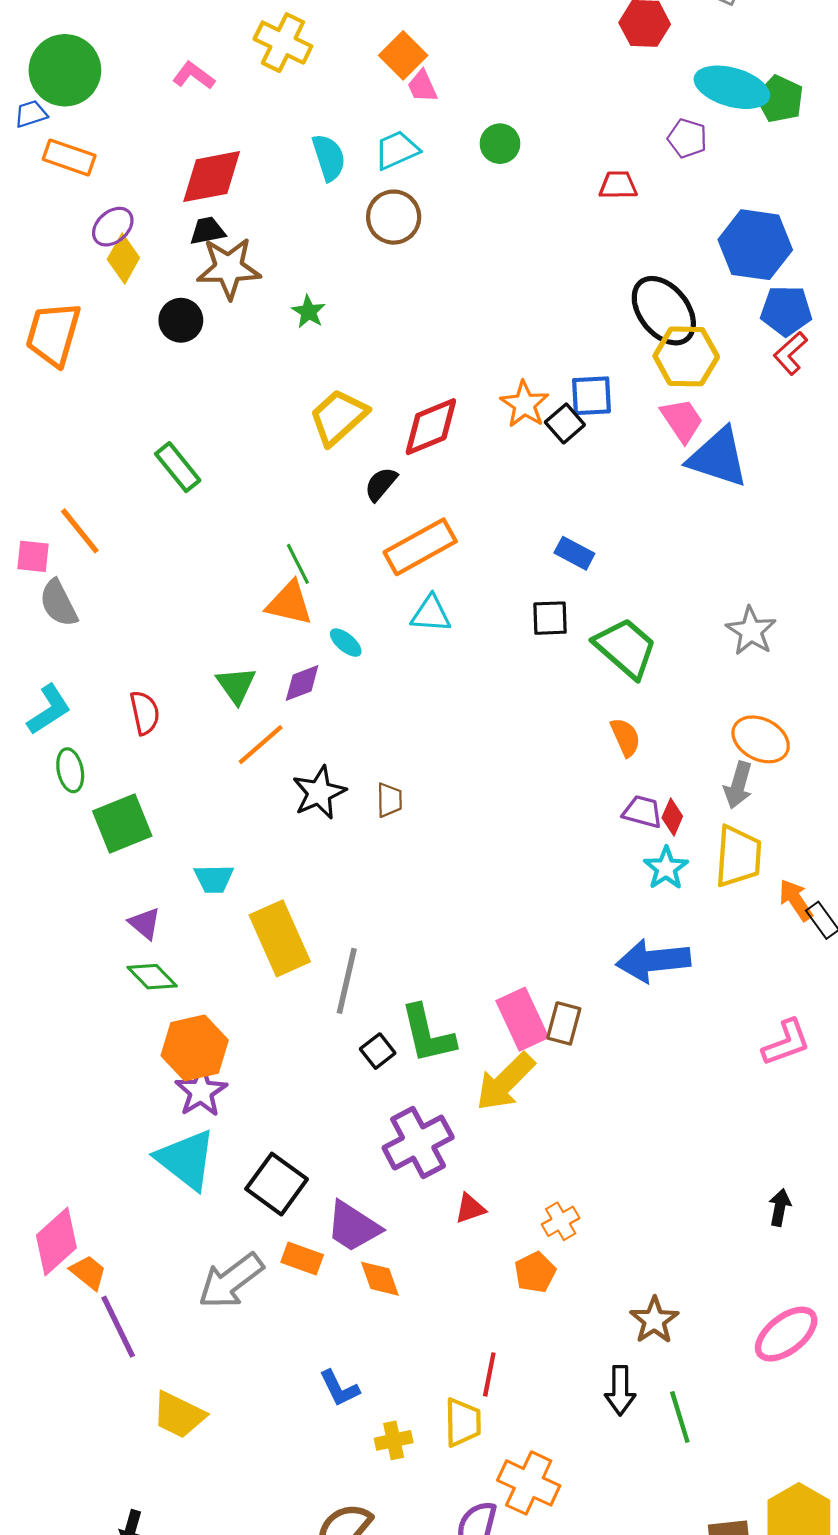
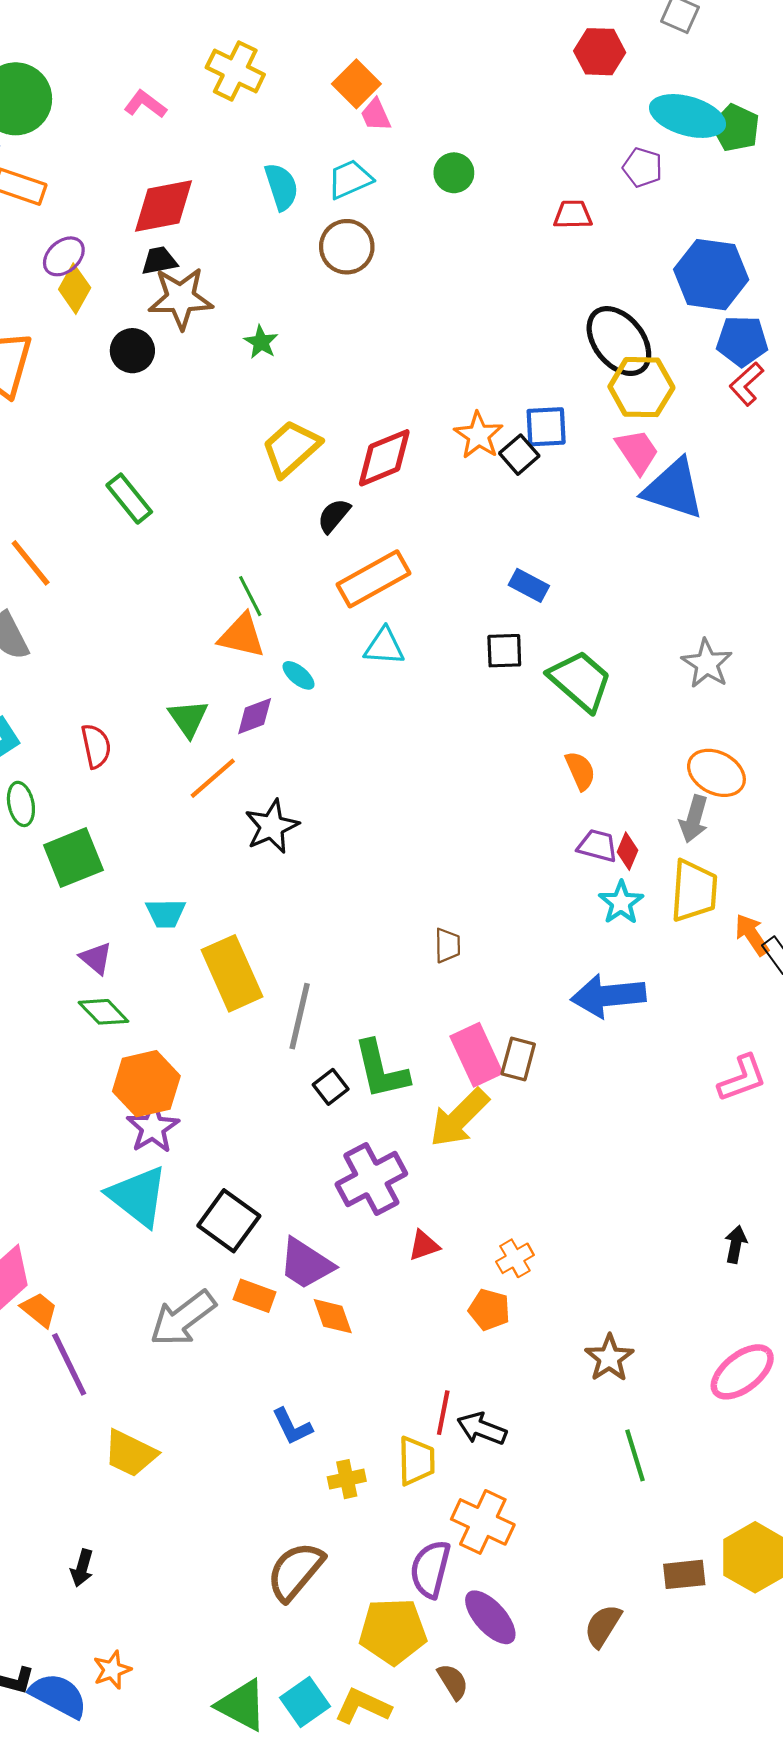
brown trapezoid: (389, 800) -> (447, 945), moved
orange pentagon: (535, 1272) -> (489, 1310), turned -30
black arrow: (620, 1390) -> (482, 1429), moved, turned 111

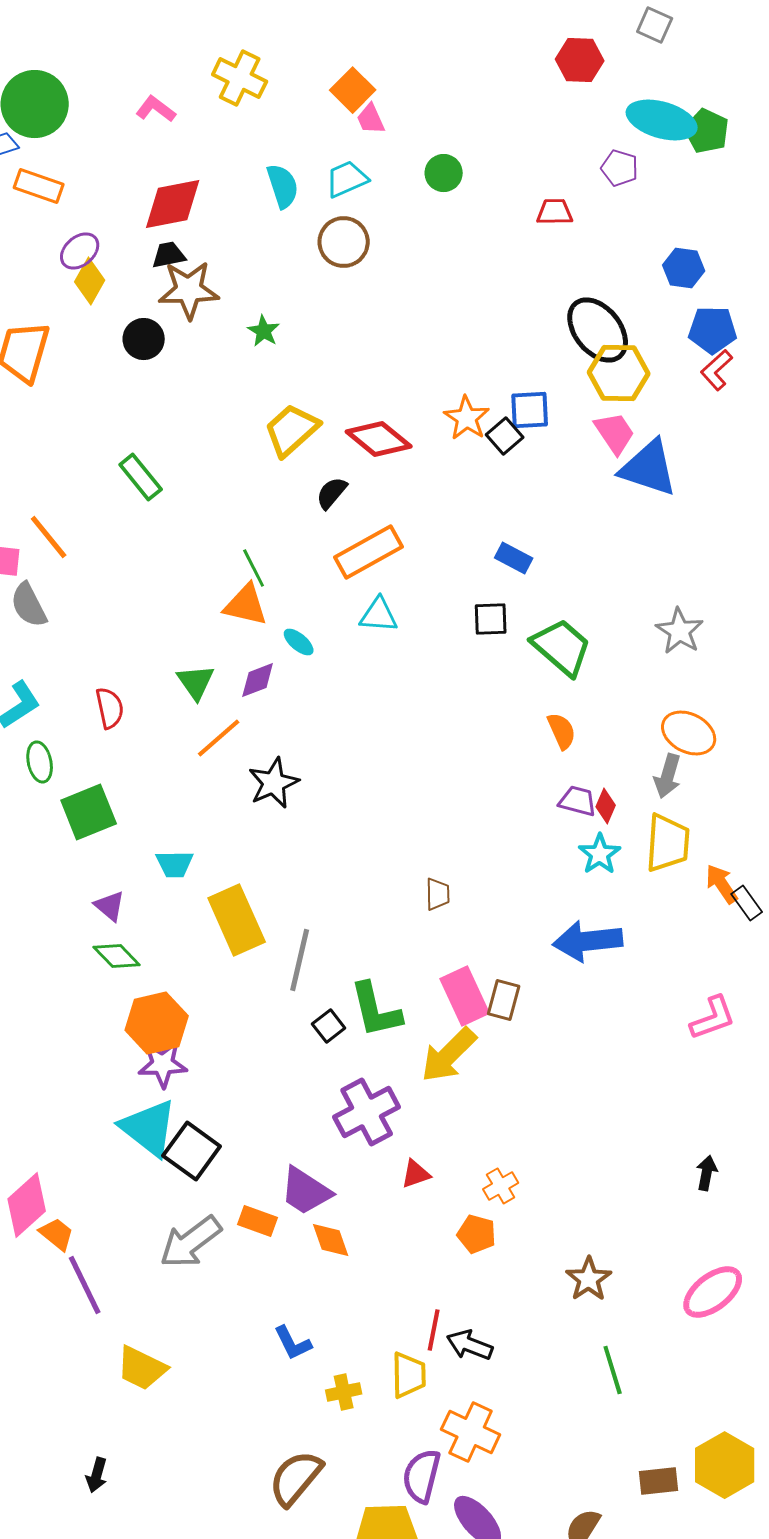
blue hexagon: (711, 275) -> (684, 268), size x0.6
red diamond: (384, 458) -> (379, 439), turned 62
purple star: (153, 1128) -> (163, 1064), turned 30
black square: (229, 1221) -> (192, 1151), moved

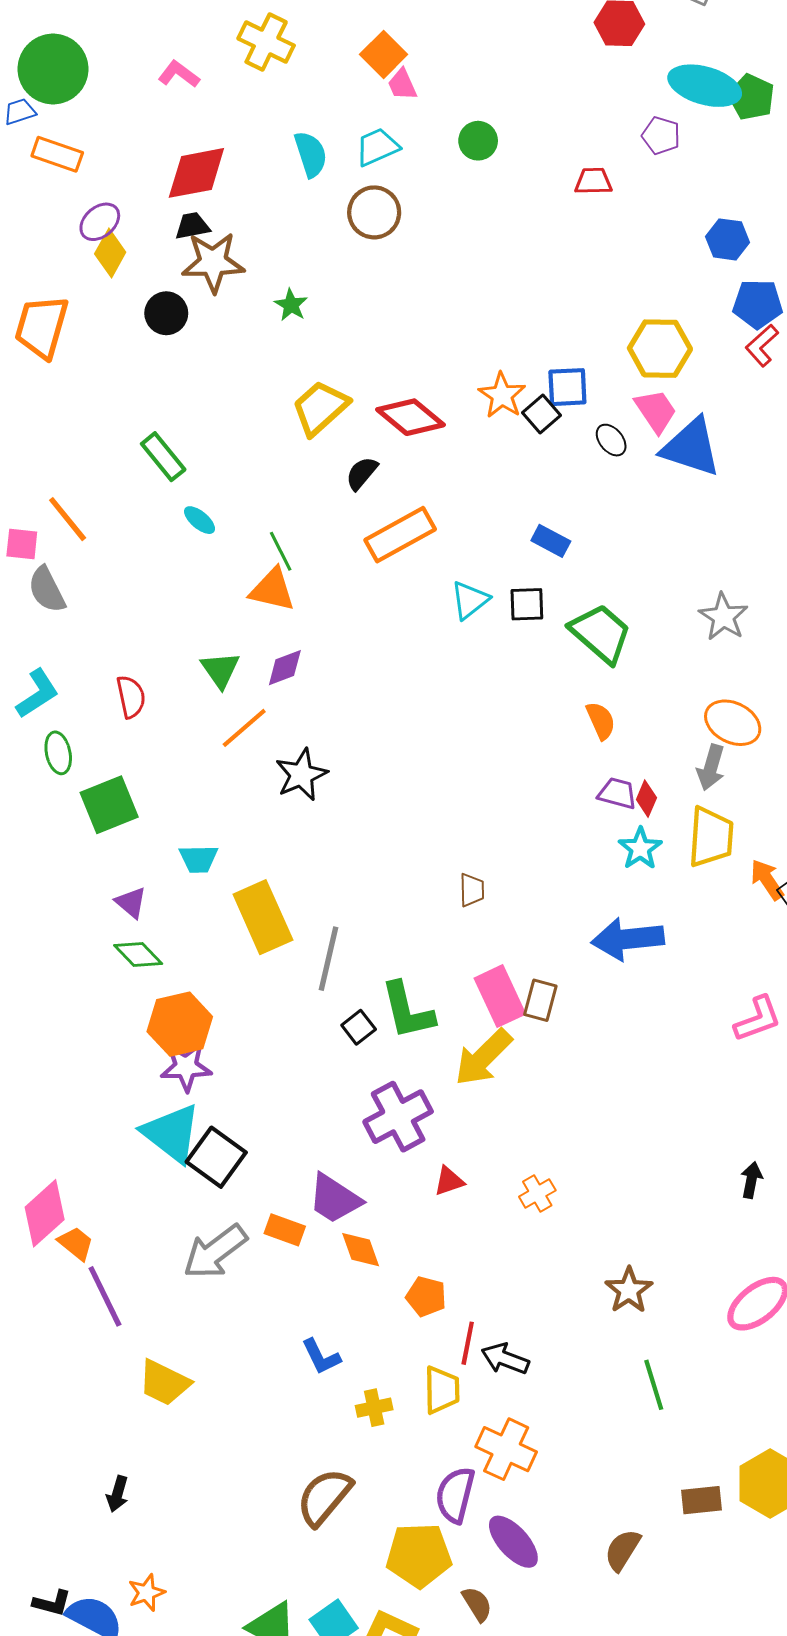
black ellipse: (598, 330) -> (611, 440), moved, size x0.5
cyan triangle: (379, 615) -> (470, 600), moved, turned -42
cyan ellipse: (299, 642) -> (200, 520), moved
orange pentagon: (477, 1234) -> (426, 1296), moved

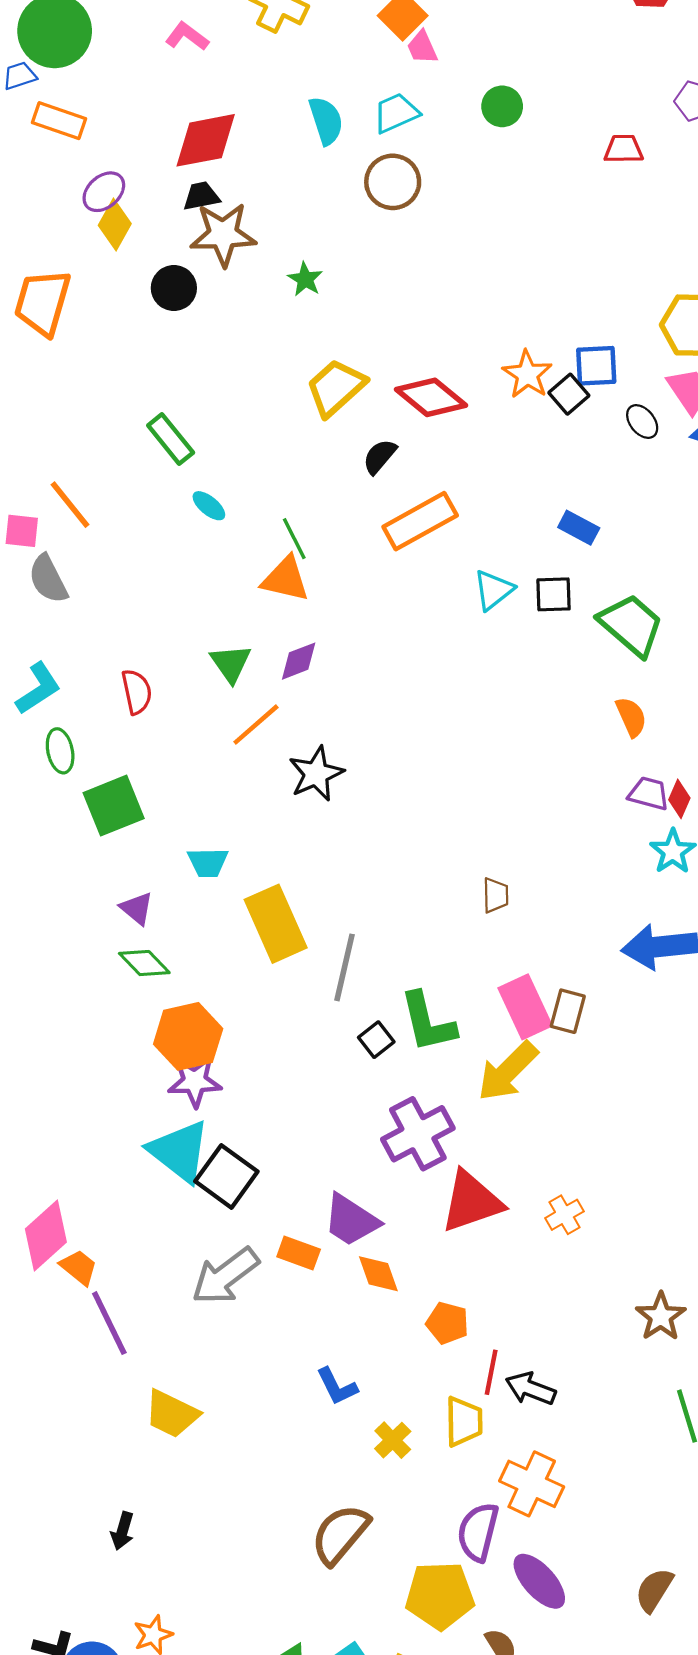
red triangle: (449, 1181) -> (471, 1202), size x2.0
yellow cross: (374, 1408) -> (393, 1440), turned -32

